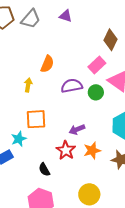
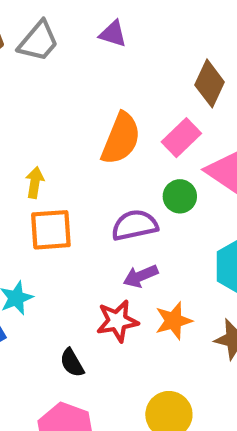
orange semicircle: (47, 64) -> (121, 139), moved, size x1.4
purple semicircle: (72, 86) -> (135, 225), moved
orange square: (36, 119) -> (51, 230), moved
red star: (66, 150) -> (117, 321), turned 30

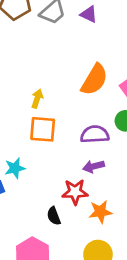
purple triangle: (113, 34) -> (89, 14), moved
orange star: (174, 321) -> (100, 212), moved
black semicircle: (72, 363) -> (54, 216), moved

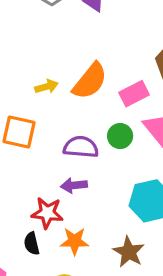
yellow arrow: (37, 99) -> (47, 87), moved, turned 48
black semicircle: (54, 216) -> (32, 244), moved

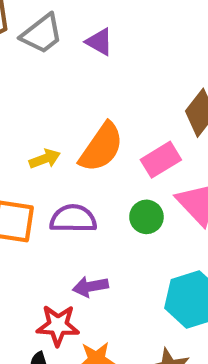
purple semicircle: (81, 147) -> (73, 219), moved

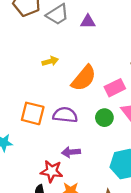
purple triangle: (99, 42) -> (88, 22), turned -35
yellow arrow: (45, 159) -> (50, 61), moved

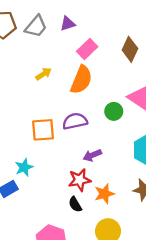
pink rectangle: (115, 88) -> (87, 49), moved

